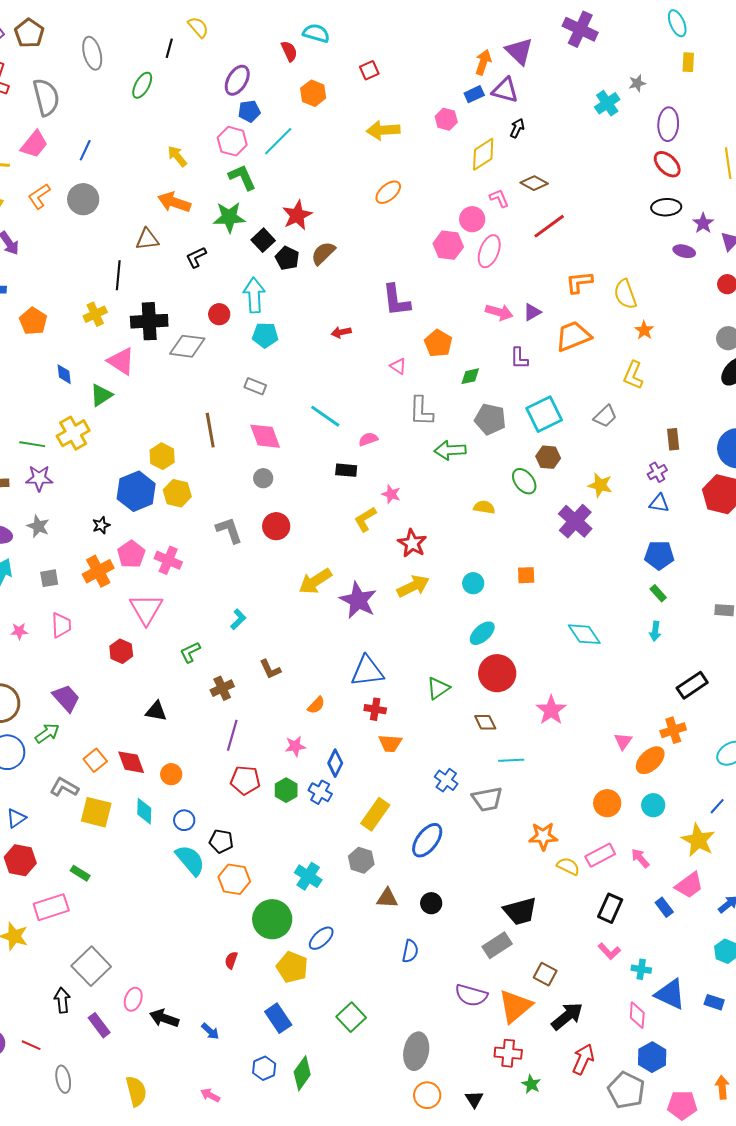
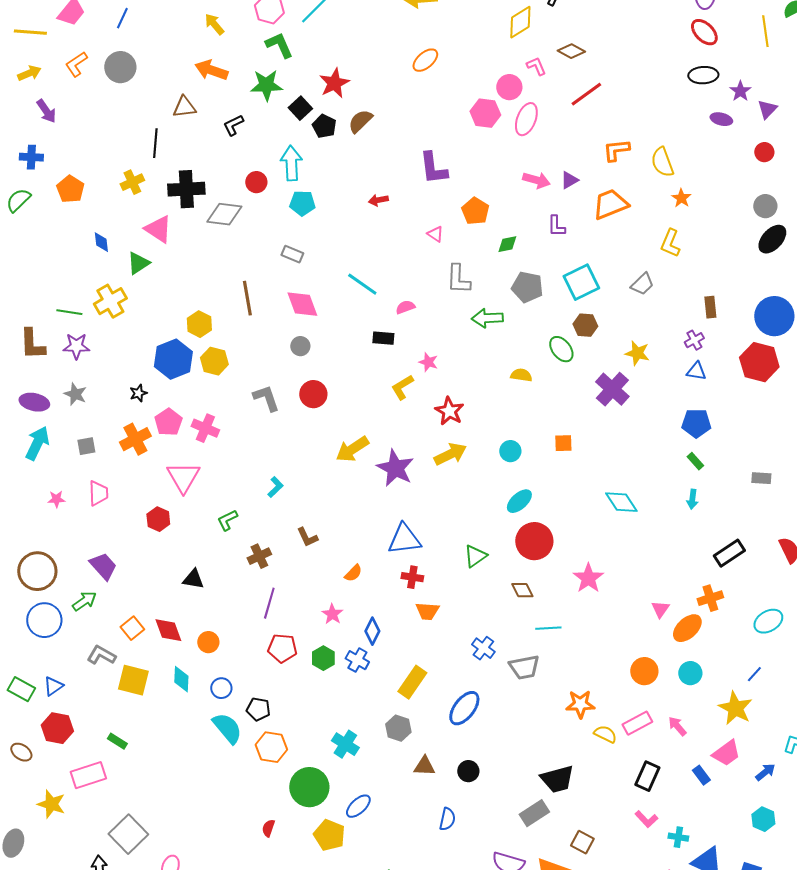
pink star: (295, 746) -> (332, 614), turned -30

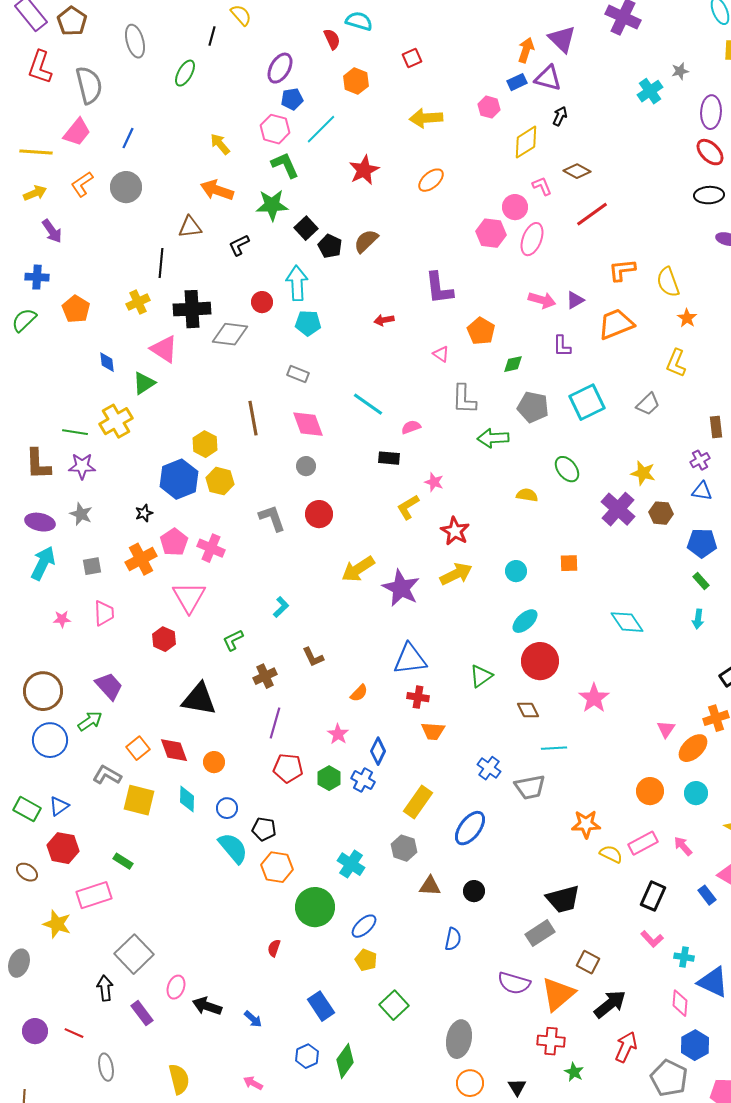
red star: (334, 83) -> (364, 170), moved
brown hexagon: (585, 325) -> (661, 513), moved
black triangle: (193, 579) -> (199, 699), size x1.6
yellow pentagon: (329, 835) -> (366, 960), moved, size x0.7

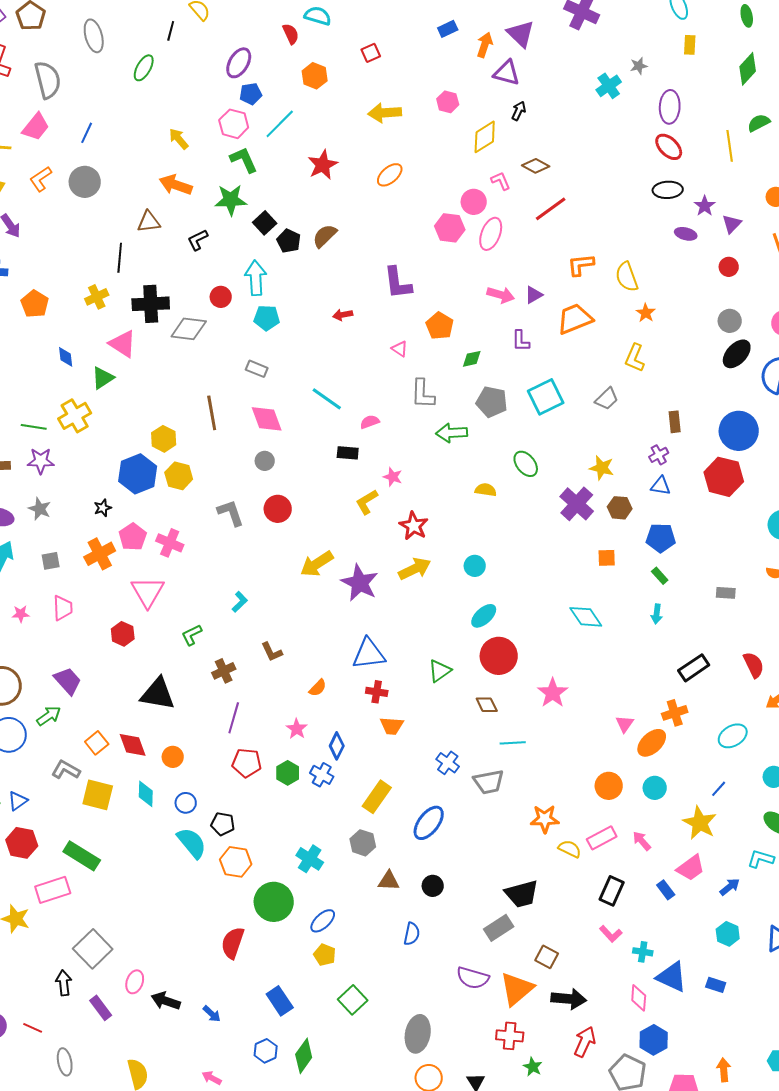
blue rectangle: (517, 82) -> (448, 29), moved
orange square: (569, 563) -> (607, 558), moved
green rectangle: (123, 861) -> (82, 856), size x1.8
red semicircle: (274, 948) -> (233, 943), size x1.8
black arrow: (610, 1004) -> (569, 999), turned 44

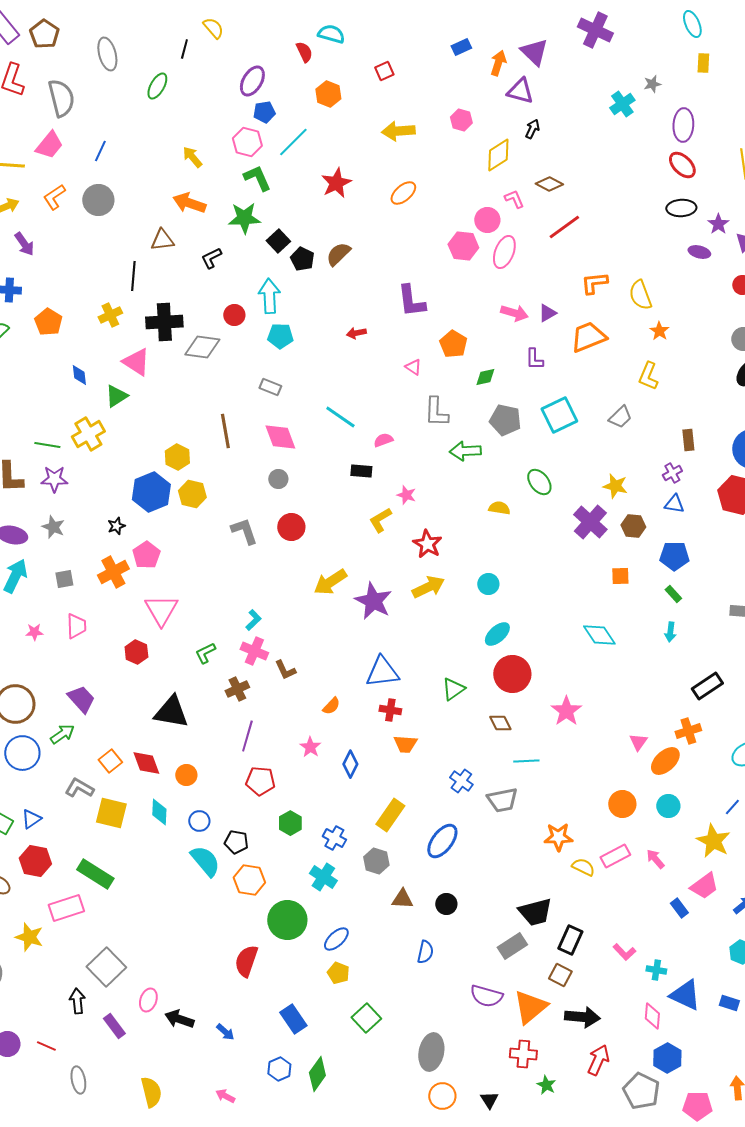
pink cross: (170, 543) -> (254, 651), moved
green hexagon: (288, 773) -> (290, 823), moved
blue cross: (322, 775) -> (334, 838), moved
black rectangle: (612, 891) -> (570, 940), moved

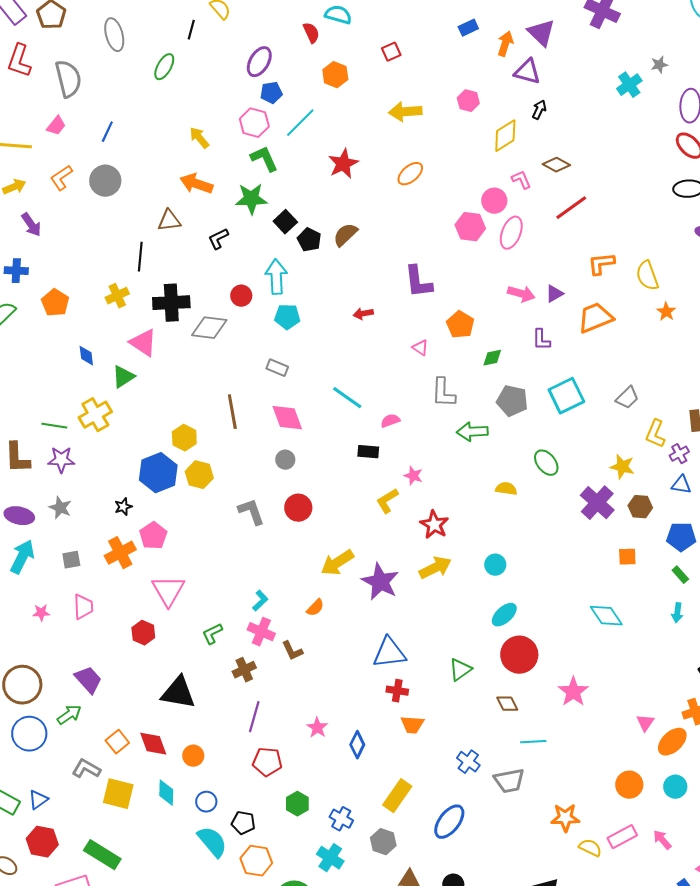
pink trapezoid: (49, 145) -> (56, 126), size x0.7
yellow L-shape: (648, 376) -> (655, 434), moved
orange semicircle: (331, 706) -> (315, 608), moved

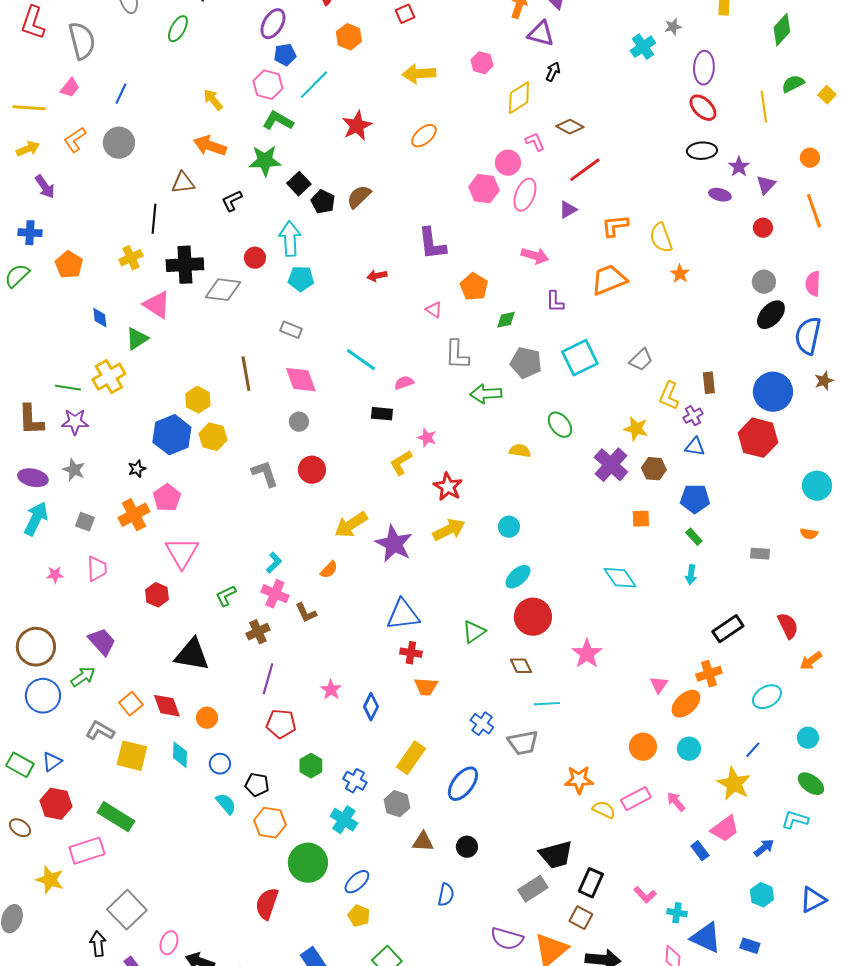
green L-shape: (264, 159) -> (278, 121), turned -36
purple triangle: (554, 294) -> (568, 210), moved
gray square: (71, 560) -> (85, 522), turned 30
cyan semicircle: (212, 842) -> (226, 804), size x0.7

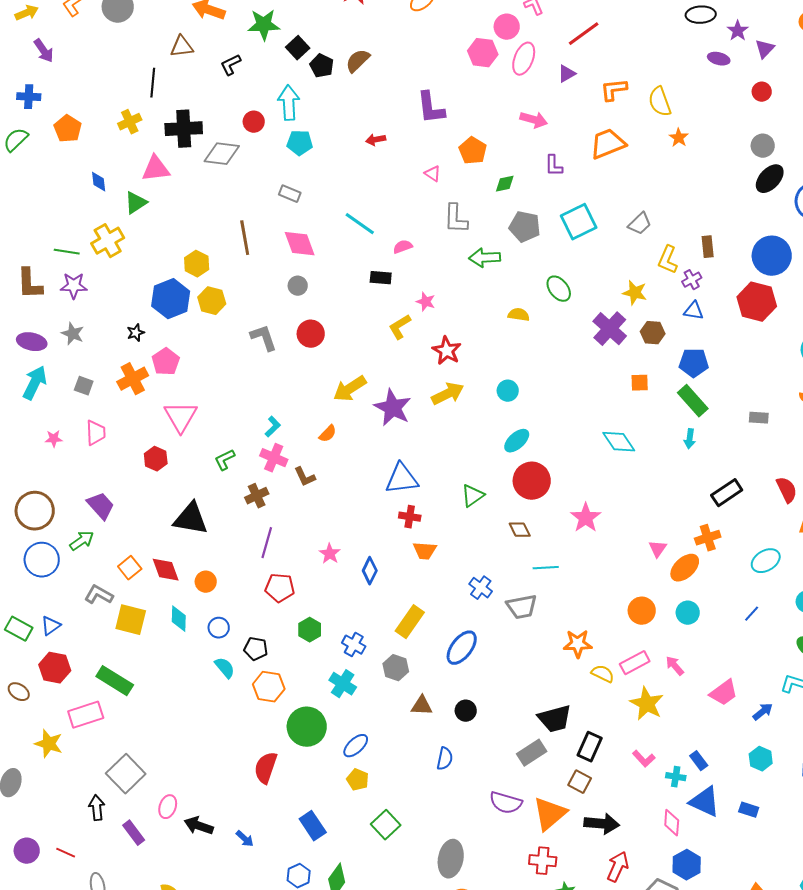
pink triangle: (157, 305) -> (156, 169), turned -40
green rectangle: (694, 537) -> (693, 401), size x1.8
yellow star: (734, 784) -> (647, 704), moved
blue rectangle: (700, 851) -> (699, 761), moved

